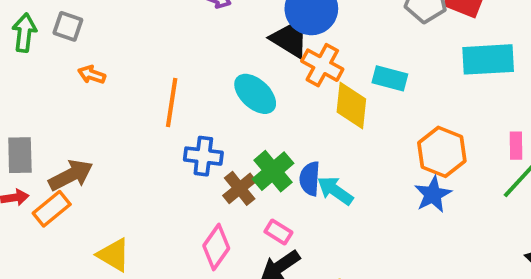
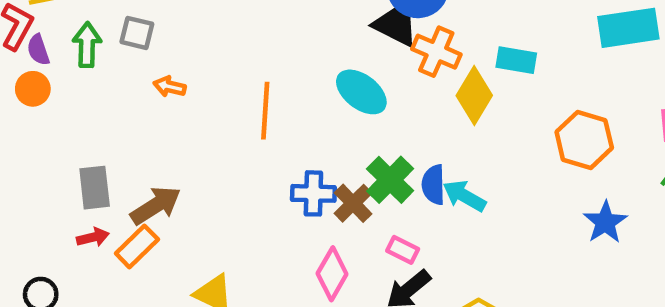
yellow diamond: (351, 106) -> (474, 96), turned 30
blue cross: (203, 156) -> (313, 193), moved
blue star: (433, 194) -> (605, 222), moved

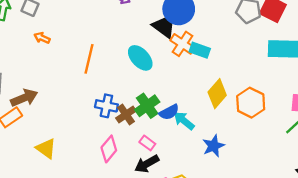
cyan rectangle: (516, 60) -> (200, 50), moved
yellow diamond: (474, 96) -> (217, 94), moved
blue semicircle: (433, 185) -> (169, 112), turned -126
blue star: (605, 222) -> (214, 146), moved

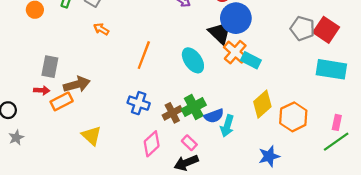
blue cross: (106, 106) -> (139, 103), moved
cyan arrow: (184, 121) -> (227, 126), turned -120
blue star: (214, 146) -> (269, 156), moved

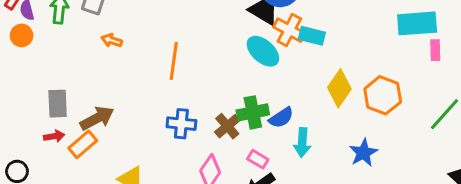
cyan ellipse: (193, 60) -> (263, 51), moved
green cross: (194, 107) -> (253, 112), turned 30
pink rectangle: (337, 122) -> (435, 50), moved
cyan arrow: (227, 126) -> (302, 143), moved

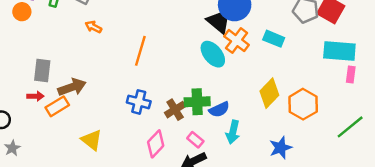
cyan rectangle: (312, 36) -> (274, 39), moved

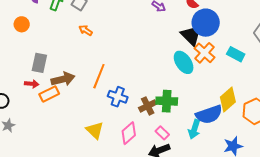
orange circle: (22, 12) -> (22, 24), moved
orange line: (140, 51) -> (99, 76), moved
blue semicircle: (219, 109) -> (209, 114), moved, size x1.5
yellow triangle: (92, 140) -> (95, 130), moved

